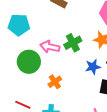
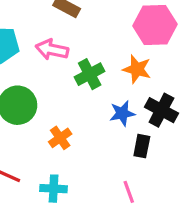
pink arrow: (50, 47) -> (52, 50), moved

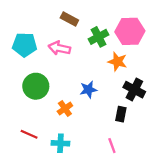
green cross: (90, 74) -> (99, 37), moved
blue star: (122, 113) -> (88, 90), moved

